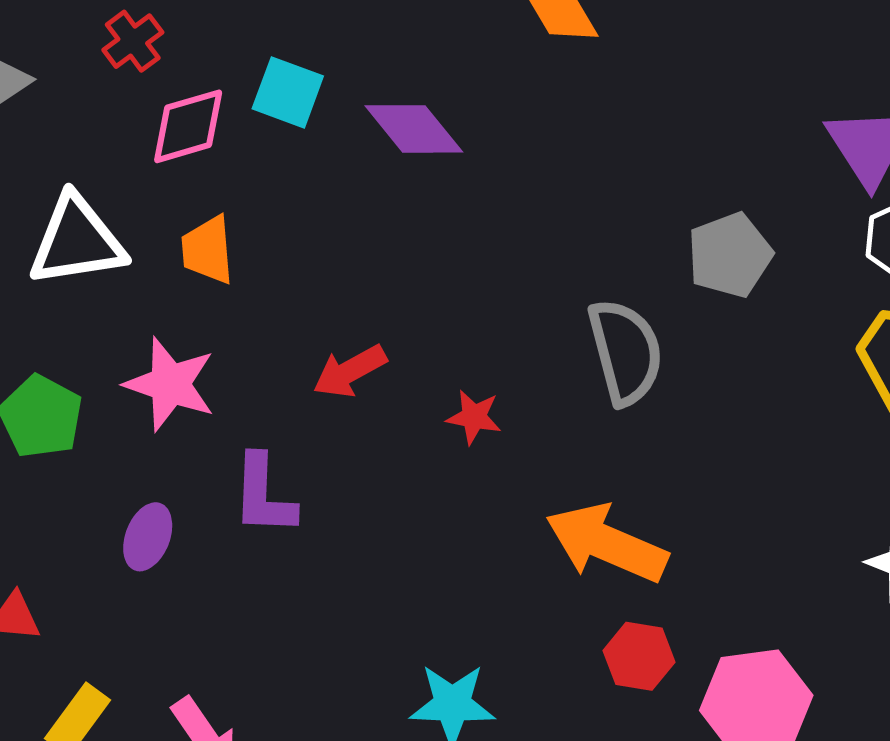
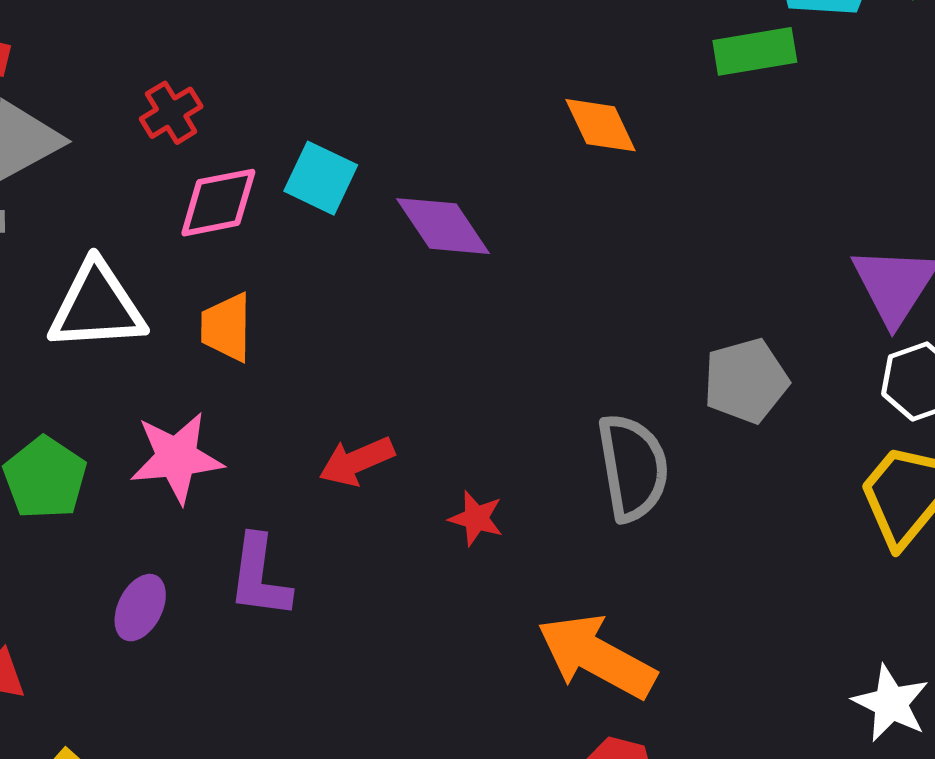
pink star: (170, 384) -> (177, 458), turned -30

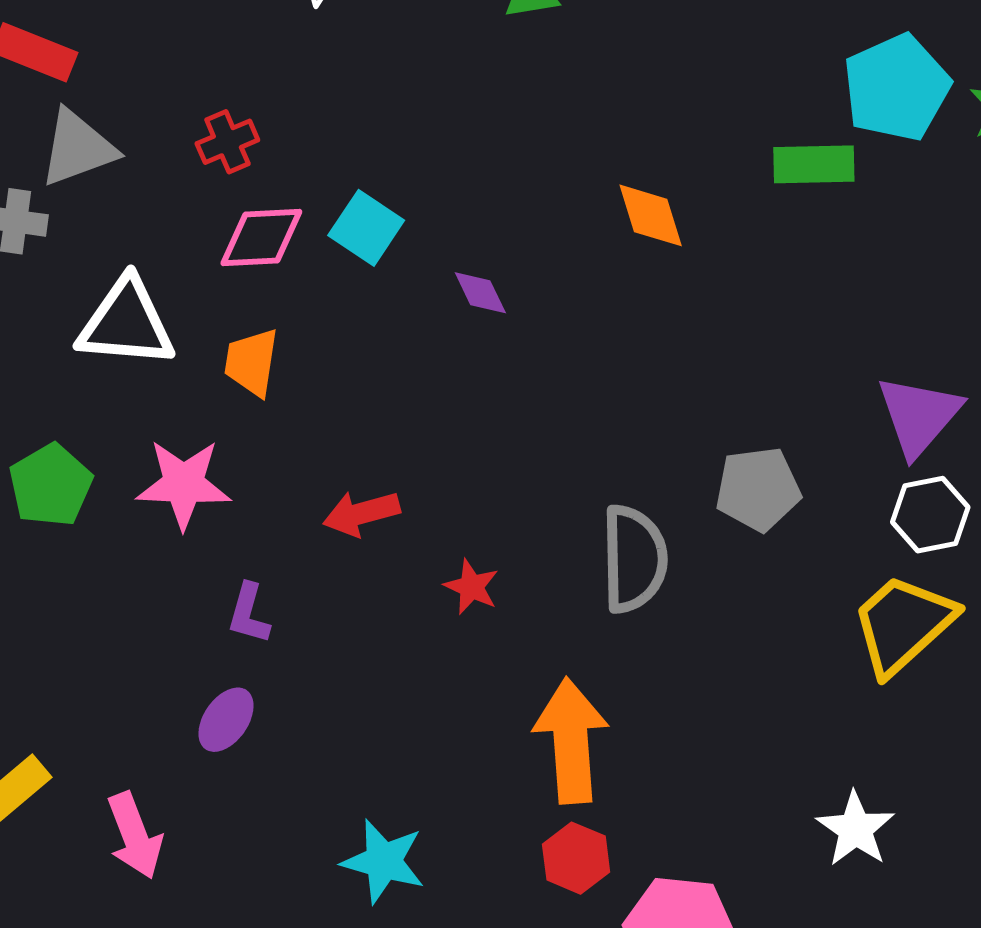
purple diamond: (443, 226) -> (480, 293), size x0.6
purple L-shape: (259, 577) -> (249, 614), size x0.7
purple ellipse: (140, 608) -> (226, 720), moved
orange arrow: (597, 656) -> (571, 741), turned 49

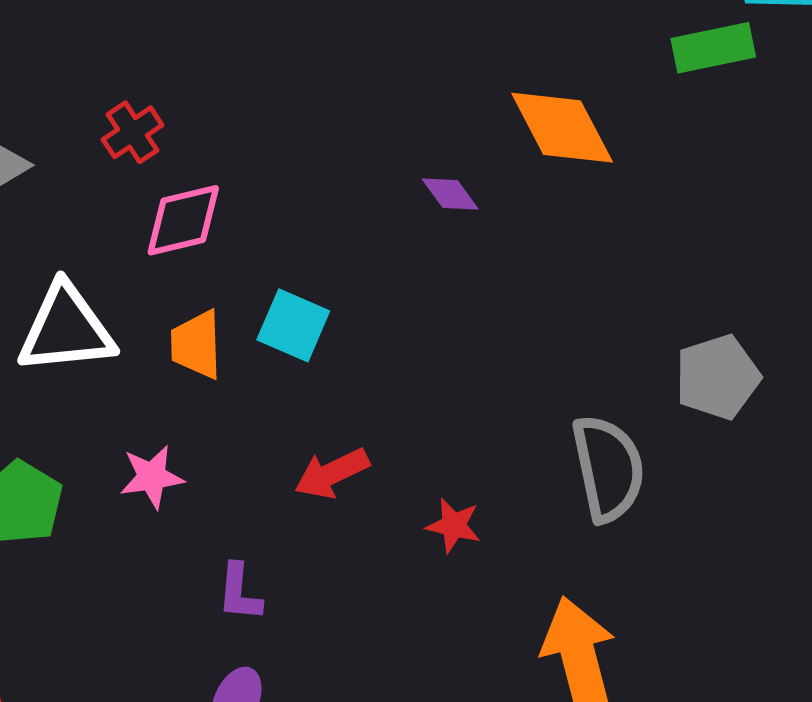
orange diamond: (651, 215) -> (562, 128), size x1.4
cyan square: (366, 228) -> (293, 325), moved
purple diamond: (480, 293) -> (450, 194), moved
pink star: (184, 484) -> (152, 477), size x0.7

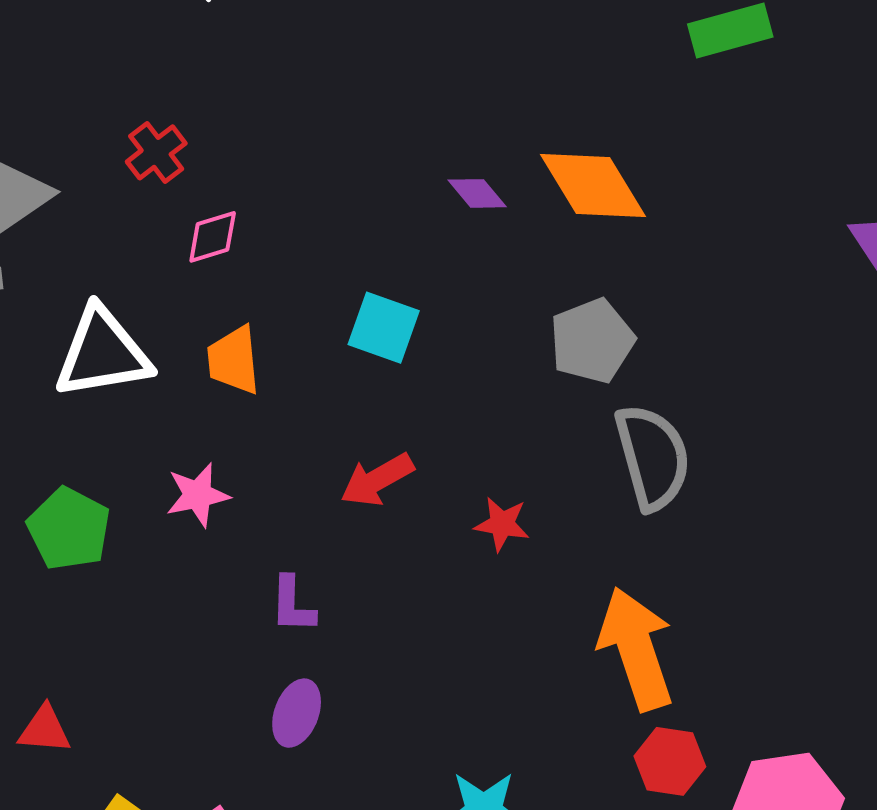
orange diamond: (562, 128) -> (593, 185), moved
pink diamond: (183, 220) -> (213, 237), size x0.7
cyan square: (293, 325) -> (384, 328), moved
gray pentagon: (718, 377) -> (592, 341), moved

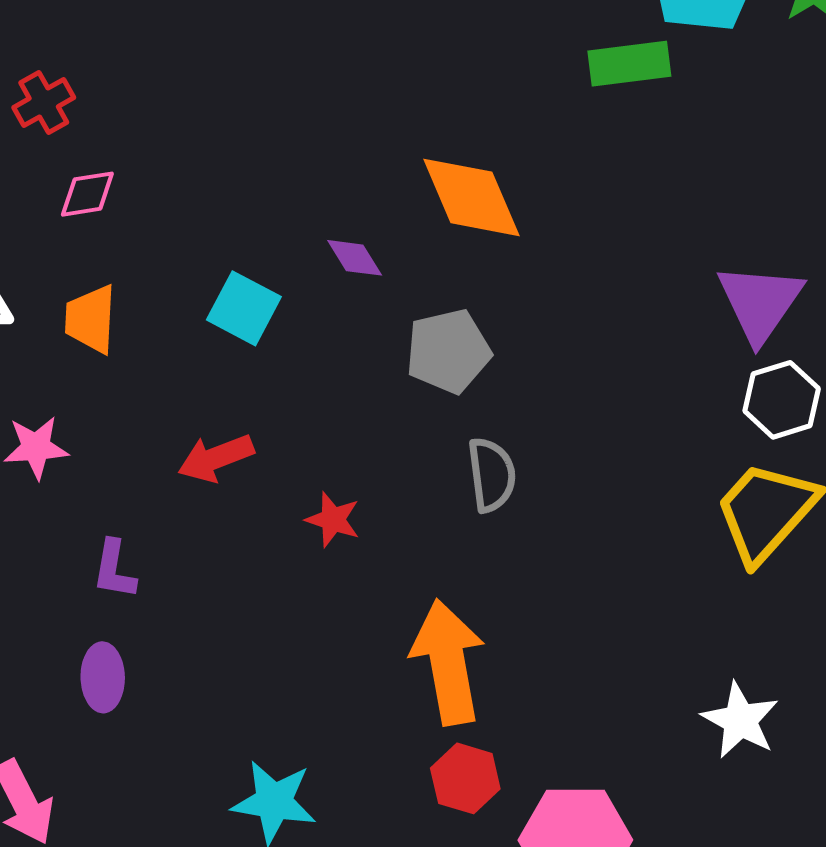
purple diamond: (477, 193) -> (355, 258), moved
gray semicircle: (653, 457) -> (492, 475), size x0.7
purple ellipse: (297, 713) -> (103, 677), turned -30

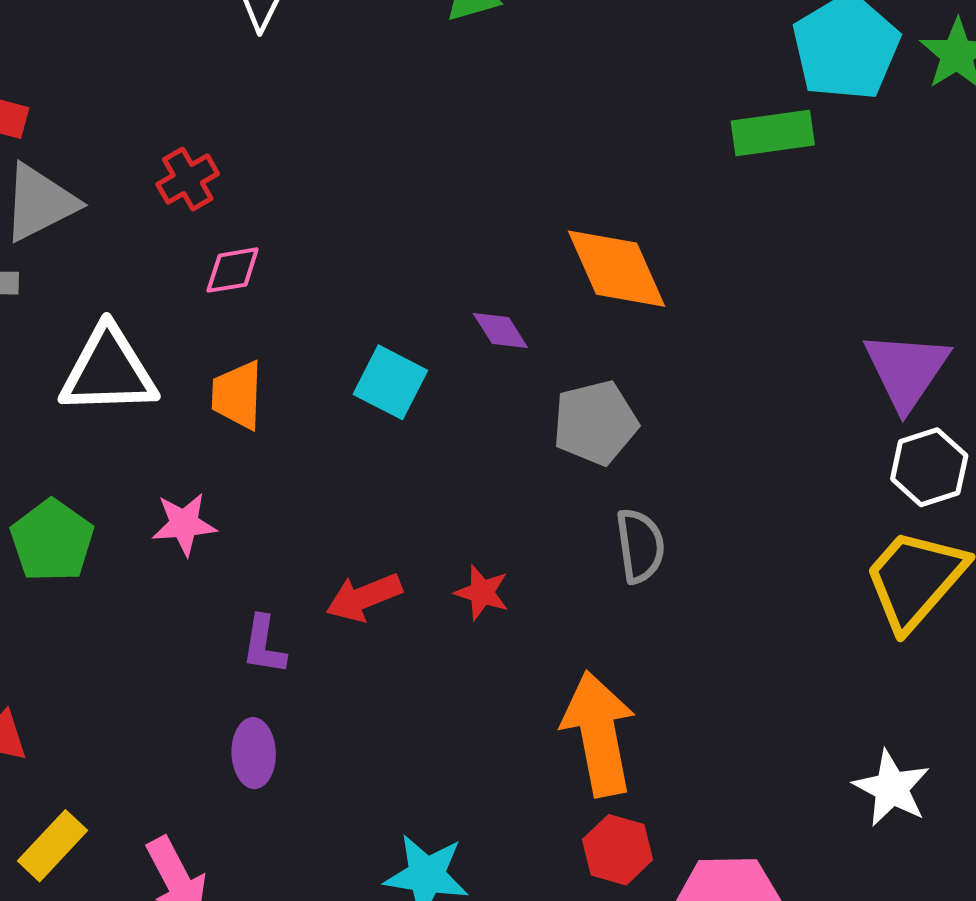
red arrow: (216, 458) -> (364, 597), moved

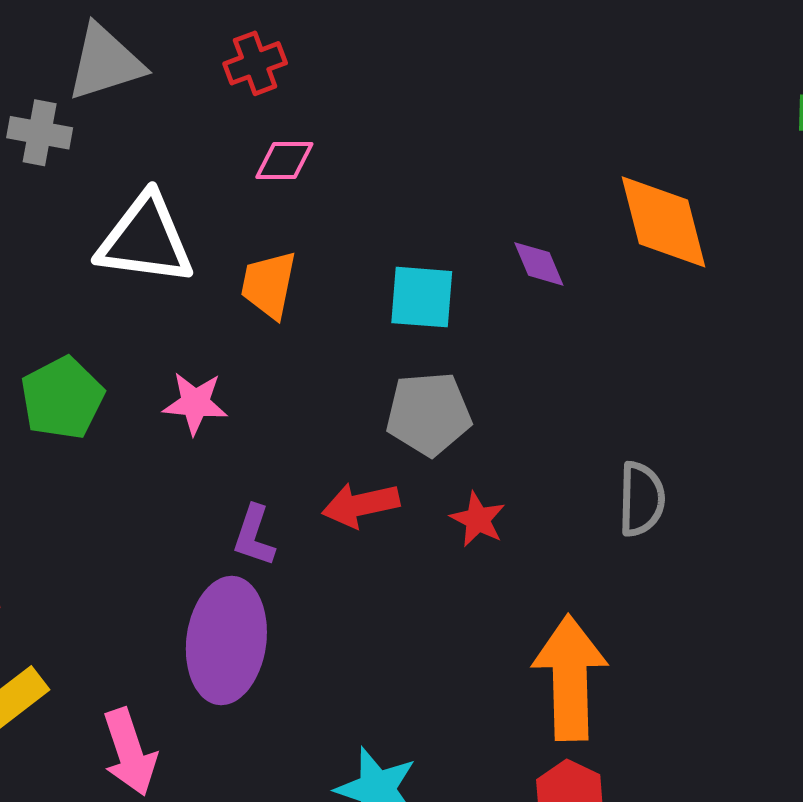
cyan square: (390, 382) -> (422, 297), turned -32
gray pentagon: (595, 423) -> (429, 414), moved
purple ellipse: (254, 753) -> (226, 641), size x1.8

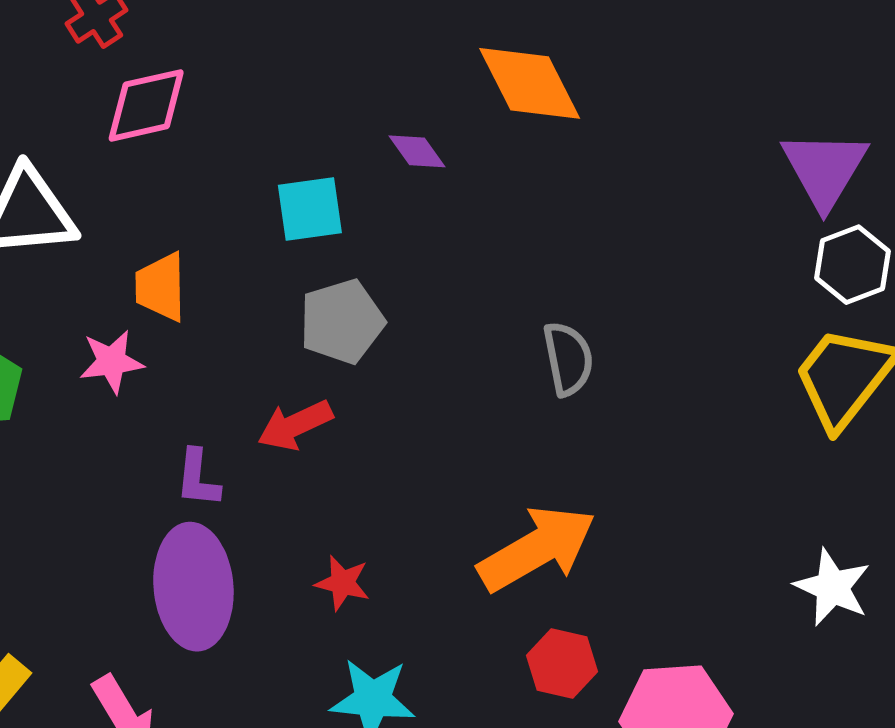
pink diamond: (284, 161) -> (146, 105), size x1.5
orange trapezoid: (269, 285) -> (161, 287), moved
red star: (478, 519) -> (342, 583), moved
orange arrow: (570, 678) -> (537, 549), turned 74

